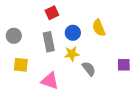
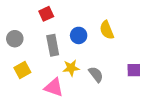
red square: (52, 13) -> (46, 14), moved
yellow star: (72, 54) -> (71, 68), moved
yellow square: (21, 65) -> (22, 70), turned -35

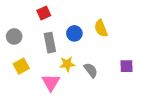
pink triangle: (54, 87) -> (51, 82), turned 42

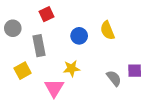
gray circle: (14, 36) -> (13, 28), moved
gray rectangle: (50, 43) -> (39, 46), moved
gray semicircle: (91, 70) -> (114, 78), moved

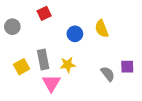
gray rectangle: (39, 46) -> (43, 59), moved

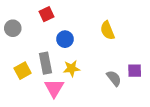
blue circle: (75, 34) -> (65, 39), moved

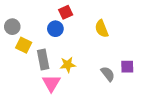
red square: (47, 14) -> (66, 12), moved
blue circle: (65, 39) -> (55, 29), moved
yellow square: (23, 71) -> (24, 45), moved, turned -35

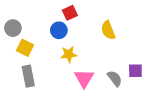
gray rectangle: (43, 59) -> (28, 76), moved
yellow star: (68, 65) -> (69, 54), moved
pink triangle: (51, 83) -> (84, 78), moved

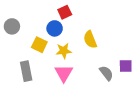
yellow semicircle: (108, 30) -> (90, 40), moved
yellow square: (25, 48) -> (39, 45), moved
pink triangle: (84, 78) -> (64, 73), moved

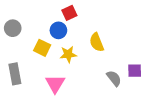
gray rectangle: (26, 71) -> (15, 74), moved
pink triangle: (64, 73) -> (55, 84), moved

